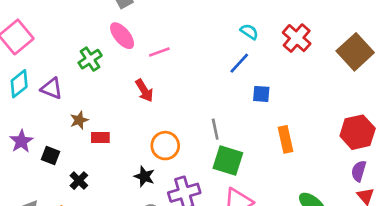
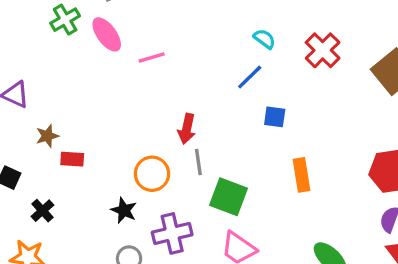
green cross: (90, 59) -> (65, 20), moved
red arrow: (144, 91) -> (187, 129), moved, turned 40
gray line: (215, 129) -> (198, 162), moved

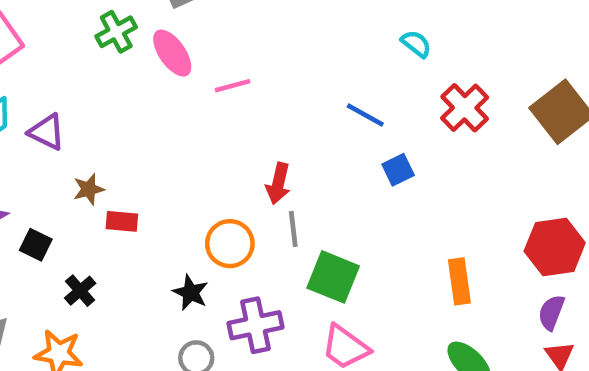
cyan semicircle: (264, 39) -> (416, 44), moved
red cross: (323, 50) -> (465, 108), moved
blue line: (250, 77) -> (365, 115), turned 72
blue square: (275, 117) -> (398, 170), turned -35
orange rectangle: (301, 175) -> (459, 281), moved

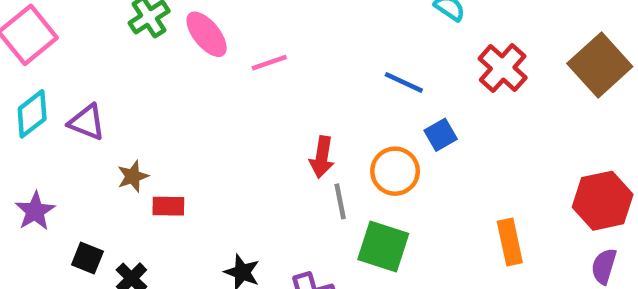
orange circle: (230, 244) -> (395, 171), moved
black square: (36, 245) -> (87, 258), moved

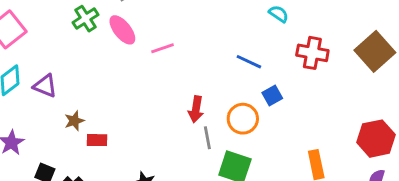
red cross: (503, 68) -> (312, 53), turned -32

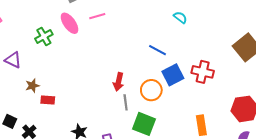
green cross: (86, 19) -> (44, 36), moved
pink line: (162, 48) -> (97, 16), moved
red cross: (312, 53) -> (203, 72), moved
blue square: (272, 95) -> (173, 75), size x1.5

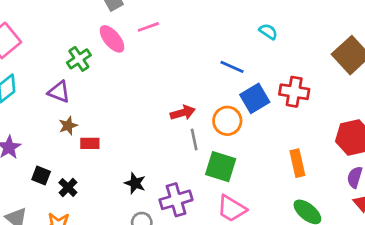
cyan semicircle: (180, 17) -> (268, 32), moved
purple triangle: (13, 60) -> (59, 92), moved
red arrow: (119, 82) -> (183, 113), turned -114

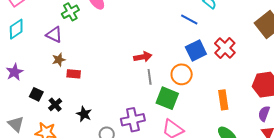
blue line: (232, 67) -> (189, 19), moved
red cross: (294, 92) -> (225, 48), turned 30
orange circle: (227, 121) -> (182, 74), moved
black star: (135, 183) -> (84, 114), moved

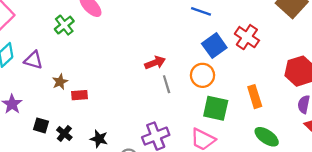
purple triangle: (54, 35) -> (33, 60), moved
green square: (167, 98) -> (216, 108), moved

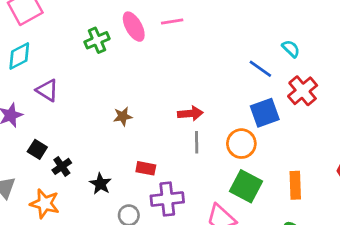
red cross: (247, 37) -> (303, 91), moved
purple triangle: (33, 60) -> (47, 90), moved
brown star: (60, 82) -> (123, 116), moved
red rectangle: (80, 95) -> (146, 168), moved

